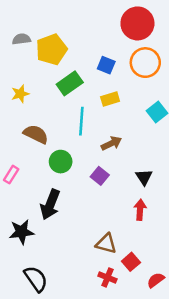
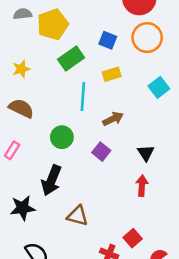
brown semicircle: (36, 134) -> (21, 108), moved
brown triangle: (106, 244) -> (78, 216), moved

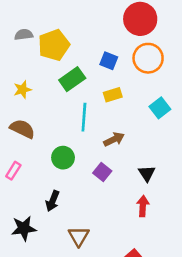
black arrow: (51, 180) -> (53, 201), size x0.7
brown triangle: (78, 216) -> (79, 236), turned 45

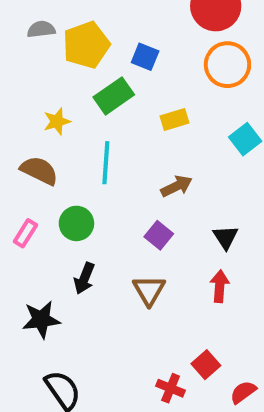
blue square: (109, 61) -> (145, 57), moved
yellow star: (22, 90) -> (57, 121), moved
cyan line: (84, 117) -> (106, 163), moved
green circle: (63, 158) -> (76, 223), moved
brown triangle: (79, 236) -> (149, 290), moved

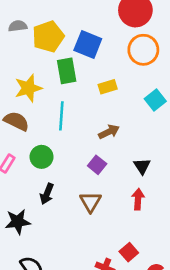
blue square: (145, 57) -> (88, 44), size x1.5
green rectangle: (114, 96) -> (67, 71), turned -65
yellow star: (57, 121) -> (28, 88), size x1.5

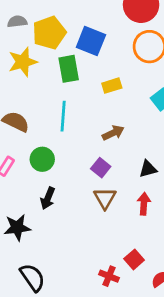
yellow star: (28, 88) -> (23, 62), moved
black triangle: (142, 166) -> (148, 169), turned 48
brown triangle: (90, 202) -> (105, 198), moved

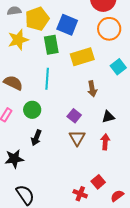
yellow rectangle: (112, 86) -> (82, 57), size x1.6
brown arrow: (113, 133) -> (92, 89), moved, turned 105

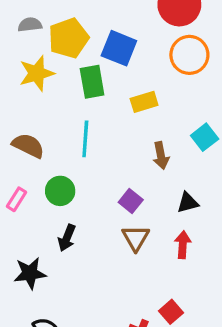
yellow rectangle: (82, 57) -> (144, 102), size x0.7
cyan square: (118, 67) -> (205, 137), moved

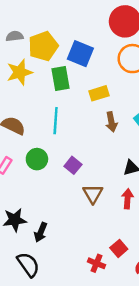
brown arrow: (161, 156) -> (111, 122), moved
purple square: (131, 201) -> (73, 165), moved
black arrow: (67, 238) -> (41, 232), moved

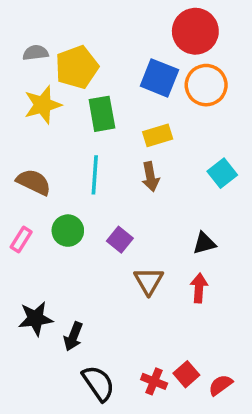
blue square: (80, 54) -> (159, 78), moved
brown arrow: (111, 122) -> (150, 177), moved
red square: (119, 248) -> (186, 374), moved
black semicircle: (28, 265) -> (98, 383), moved

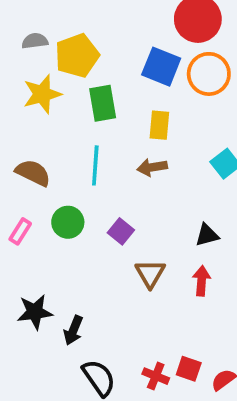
yellow rectangle: (158, 135) -> (159, 125), turned -68
brown arrow: (150, 177) -> (152, 167), turned 92
red square: (186, 374) -> (189, 369), turned -30

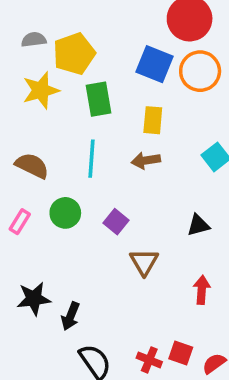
red arrow: (201, 281) -> (202, 290), moved

